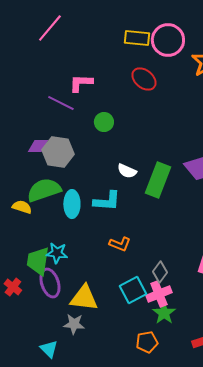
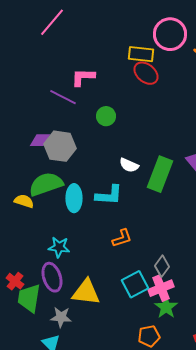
yellow rectangle: (137, 38) -> (141, 54), moved
orange L-shape: (120, 244) -> (122, 238), turned -40
green trapezoid: (38, 261) -> (29, 298), moved
gray star: (74, 324) -> (61, 317), moved

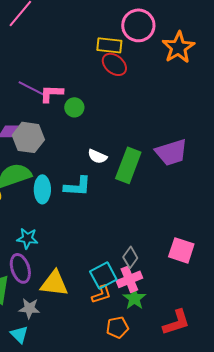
pink L-shape: (83, 77) -> (51, 93), moved
orange L-shape: (122, 238) -> (101, 294), moved

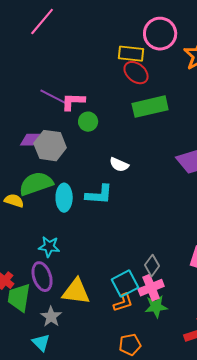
green circle: (74, 107) -> (88, 122), moved
green rectangle: (128, 165) -> (150, 107), moved, turned 56
green star: (134, 298) -> (156, 307), turned 30
gray star: (29, 308) -> (51, 317), turned 30
orange pentagon: (117, 327) -> (130, 345), moved

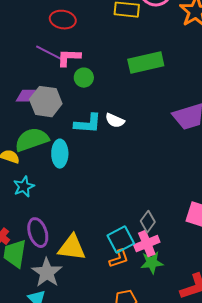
red ellipse: (136, 73) -> (63, 20), moved, turned -30
cyan L-shape: (99, 195) -> (88, 124), moved
cyan star: (49, 247) -> (24, 187), moved, turned -30
gray star: (51, 317) -> (47, 273), size x1.4

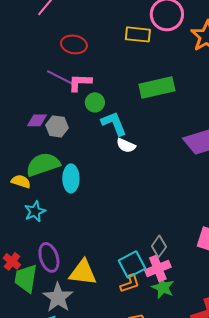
gray hexagon: (46, 102) -> (57, 126), size x0.7
cyan L-shape: (88, 124) -> (114, 123), moved, turned -116
green star: (152, 263) -> (163, 287), turned 30

